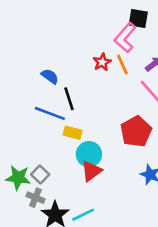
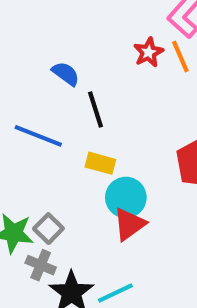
blue line: (50, 113) -> (38, 136), moved

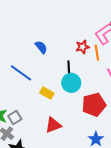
black line: (95, 109) -> (69, 69), moved
cyan circle: (126, 197) -> (71, 83), moved

